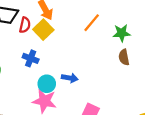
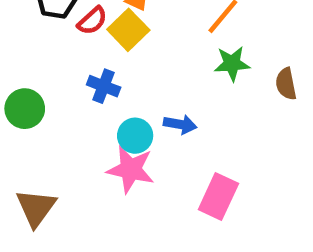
red semicircle: (25, 25) -> (92, 21), turned 35
green star: (122, 33) -> (232, 64), moved

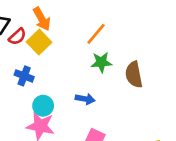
brown semicircle: (286, 84) -> (134, 75), size x1.4
blue arrow: (180, 124) -> (85, 99), moved

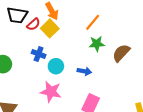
brown semicircle: (134, 75) -> (121, 53), turned 54
cyan circle: (43, 106) -> (56, 66), moved

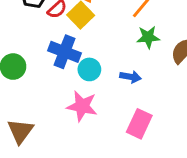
blue cross: (39, 54) -> (64, 52), size x1.5

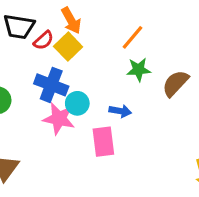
pink star: (82, 106) -> (59, 119), moved
pink rectangle: (139, 124) -> (103, 142), moved, turned -32

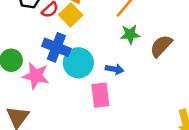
cyan circle: (77, 103) -> (78, 63), size x1.5
pink star: (59, 119) -> (36, 76), moved

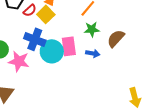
blue arrow: (115, 69) -> (93, 53), moved
pink rectangle: (100, 95) -> (69, 46), moved

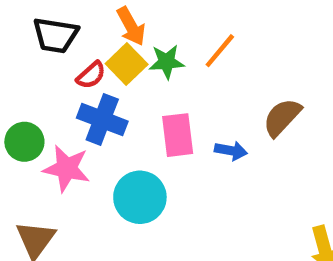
red semicircle: (30, 10) -> (91, 75), moved
green star: (92, 29) -> (167, 62), moved
cyan circle: (52, 51) -> (140, 197), moved

